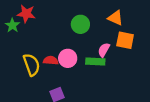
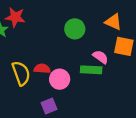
pink semicircle: (104, 50) -> (100, 57), turned 96
pink circle: (68, 58) -> (60, 79), moved

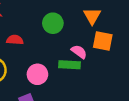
orange triangle: (113, 22) -> (92, 16), turned 36
red semicircle: (42, 69) -> (15, 40), moved

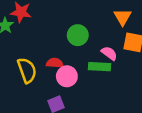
green circle: (53, 23) -> (78, 35), moved
red semicircle: (15, 40) -> (55, 63), moved

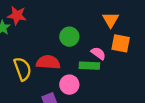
red semicircle: (55, 63) -> (48, 62), size x1.5
pink circle: (67, 76) -> (69, 85), moved

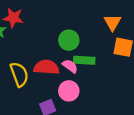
pink semicircle: (98, 53) -> (70, 66), moved
green rectangle: (89, 66) -> (84, 60), moved

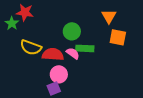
yellow semicircle: (19, 74) -> (31, 47), moved, turned 130
pink circle: (69, 91) -> (59, 74), moved

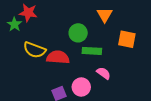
orange triangle: (109, 16) -> (105, 15), moved
pink semicircle: (73, 53) -> (104, 73), moved
pink circle: (59, 74) -> (81, 87), moved

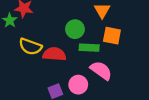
orange square: (127, 39) -> (112, 36), moved
pink semicircle: (104, 73) -> (101, 70), size x1.5

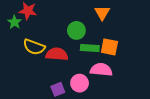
orange square: (112, 36) -> (109, 47), moved
pink semicircle: (101, 70) -> (101, 70), turned -30

